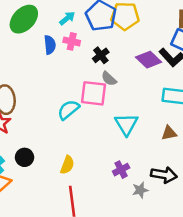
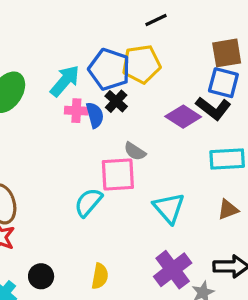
cyan arrow: (67, 18) -> (65, 81), size x1.5
blue semicircle: (50, 45) -> (95, 115), moved
black cross: (101, 55) -> (116, 101), moved
purple cross: (121, 170) -> (173, 270), size x1.6

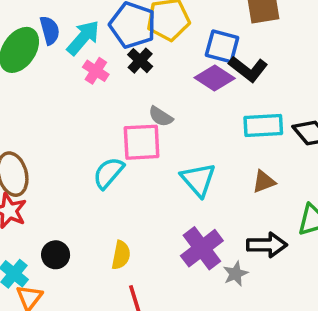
blue square: (223, 83) -> (222, 46), moved
pink cross: (76, 111) -> (96, 71), turned 30
blue semicircle: (95, 115) -> (50, 30), moved

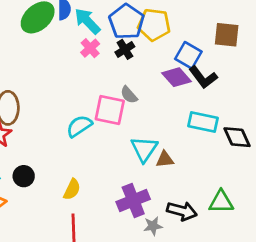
cyan arrow: (83, 38) -> (87, 21), turned -100
brown triangle: (264, 182) -> (165, 159), moved

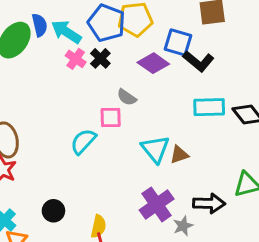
black cross: (125, 49) -> (100, 58), moved
purple diamond: (177, 77) -> (153, 63), moved
pink square: (110, 110) -> (111, 117), size x0.7
black circle: (24, 176) -> (53, 211), moved
yellow semicircle: (72, 189) -> (98, 226), moved

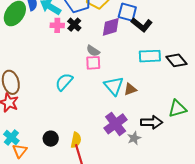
pink cross: (76, 59) -> (57, 25), turned -32
purple diamond: (153, 63) -> (111, 27), turned -50
pink square: (111, 117) -> (93, 63), moved
black circle: (53, 211) -> (51, 139), moved

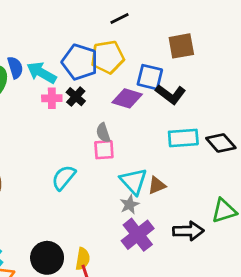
purple diamond: (111, 27) -> (127, 98), turned 35
gray semicircle: (93, 51) -> (103, 133), turned 40
gray star: (134, 138) -> (130, 205), moved
black circle: (51, 139) -> (47, 258), size x1.5

